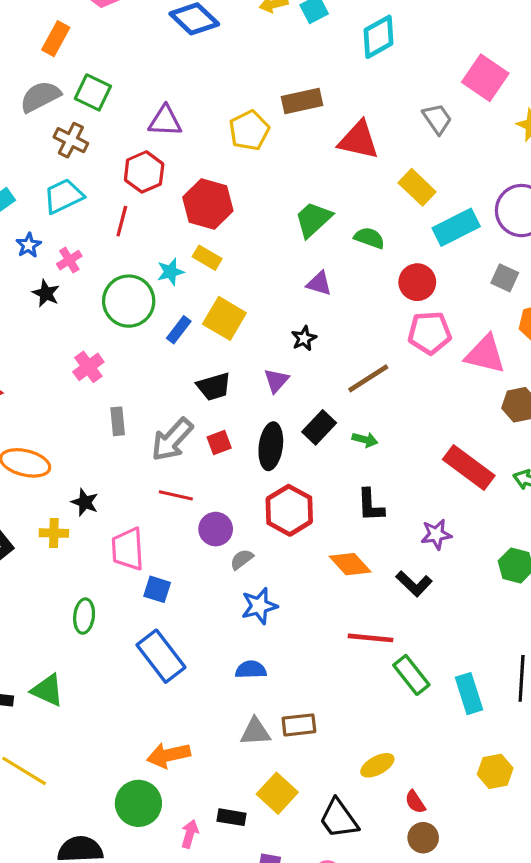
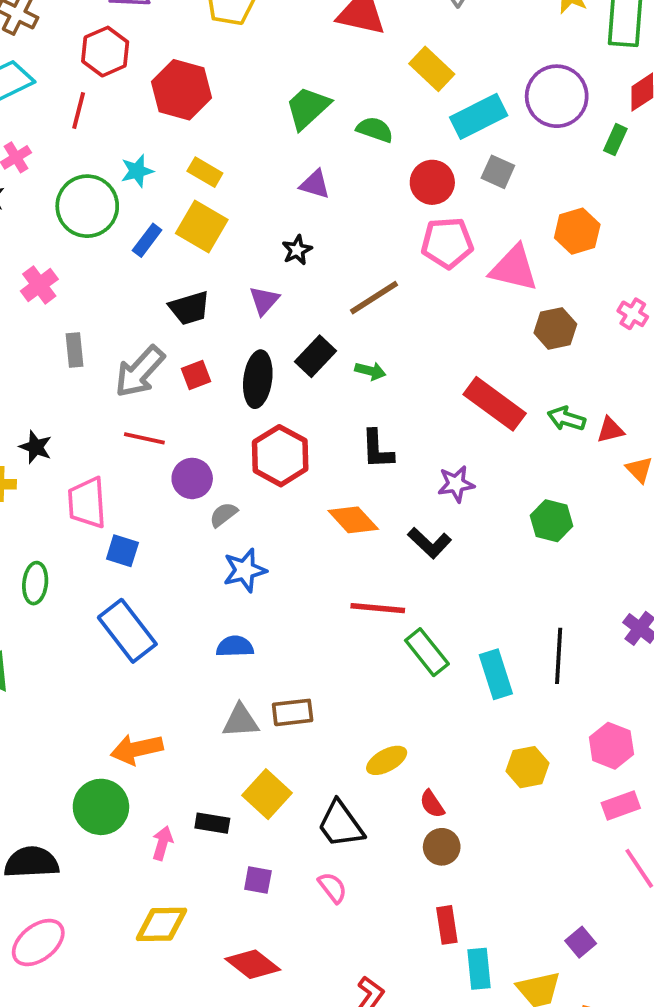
yellow rectangle: (207, 258) -> (205, 172), moved
gray square: (505, 278) -> (498, 172), moved

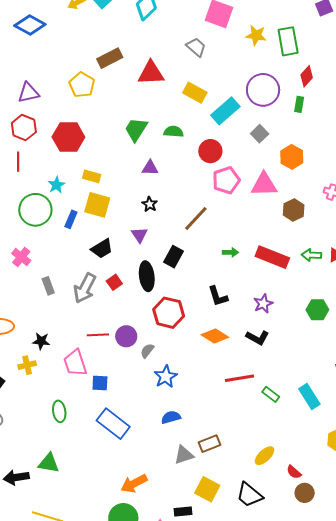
gray square: (498, 172) -> (260, 134), moved, turned 36
green arrow: (370, 371) -> (230, 252), moved
red line: (144, 438) -> (98, 335), moved
green rectangle: (427, 652) -> (271, 394), size x0.7

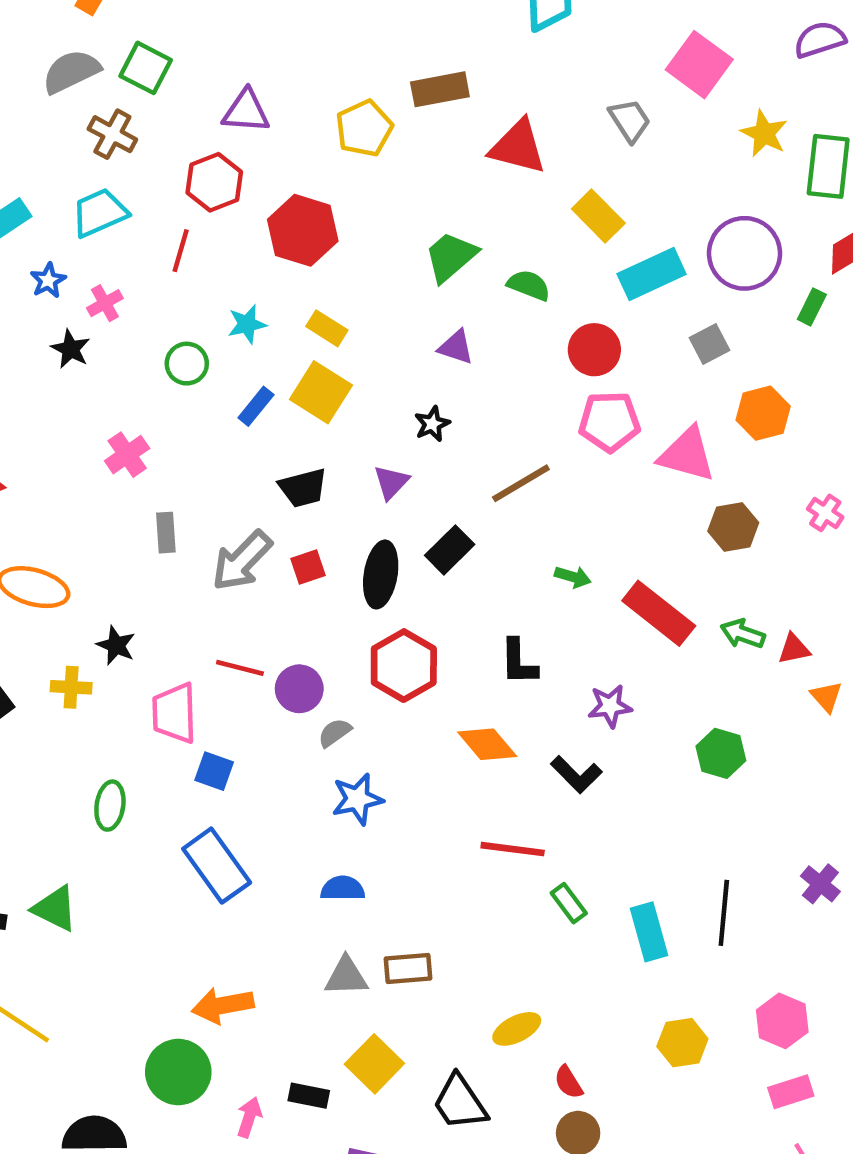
green circle: (35, 210) -> (187, 364), size x0.6

